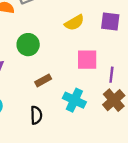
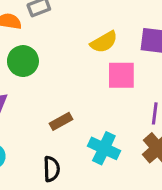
green circle: (28, 45) -> (23, 61), moved
pink square: (87, 60) -> (121, 75), moved

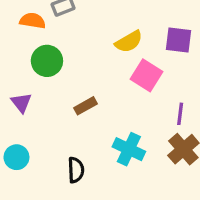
pink square: (121, 75) -> (146, 75), turned 32
brown rectangle: (61, 121) -> (85, 106), moved

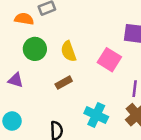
yellow semicircle: (129, 42) -> (69, 51), moved, turned 100
purple triangle: (21, 103) -> (16, 80), turned -35

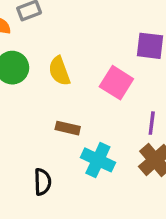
brown rectangle: (64, 83) -> (68, 128), moved, turned 42

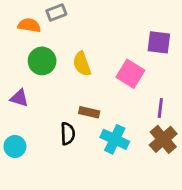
black semicircle: (43, 182) -> (68, 134), moved

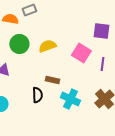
yellow semicircle: (82, 64) -> (47, 46), turned 90
purple line: (160, 108) -> (102, 64), moved

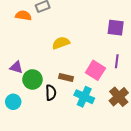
green circle: (19, 44) -> (32, 79), moved
pink square: (81, 53) -> (95, 70), moved

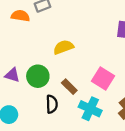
brown rectangle: (66, 77) -> (69, 87), turned 32
green circle: (32, 79) -> (38, 76), moved

